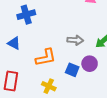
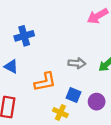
purple circle: (90, 64) -> (97, 102), moved
yellow cross: (49, 86) -> (60, 113), moved

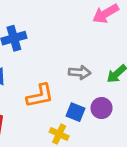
purple circle: (97, 102) -> (102, 108), moved

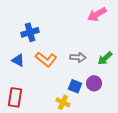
orange L-shape: (40, 96) -> (46, 59), moved, turned 50

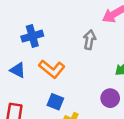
gray arrow: (78, 57) -> (89, 40), moved, turned -84
blue square: (75, 86) -> (55, 102), moved

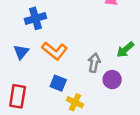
gray arrow: (89, 40) -> (94, 63), moved
blue triangle: (18, 70) -> (21, 52), turned 42

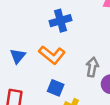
blue cross: (35, 18) -> (60, 21), moved

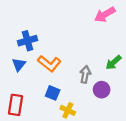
blue cross: (60, 21) -> (28, 41), moved

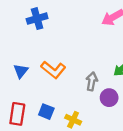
blue cross: (28, 41) -> (37, 19), moved
blue square: (53, 93) -> (46, 112), moved

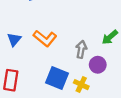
blue square: (46, 112) -> (57, 78), moved, size x1.5
yellow cross: (73, 120) -> (81, 85), moved

